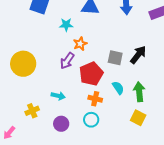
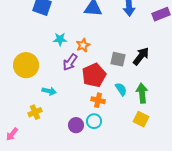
cyan star: (66, 25) -> (60, 39), moved
cyan arrow: (58, 96) -> (49, 91), moved
purple circle: (61, 124) -> (76, 125), moved

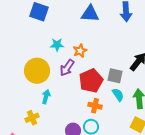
gray square: (118, 59) -> (115, 76), moved
yellow circle: (26, 65) -> (37, 71), moved
cyan arrow: (49, 91) -> (46, 97), turned -88

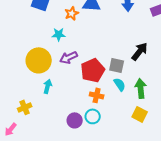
orange star: (80, 51) -> (72, 13), moved
purple arrow: (67, 68) -> (69, 57), turned 30
yellow cross: (32, 118) -> (25, 107), moved

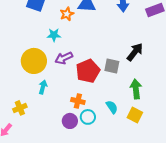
cyan semicircle: (120, 84) -> (112, 107), moved
orange cross: (97, 95) -> (78, 101), moved

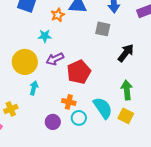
gray square: (112, 66) -> (103, 29), moved
cyan semicircle: (112, 107) -> (103, 108), size x1.6
purple circle: (70, 121) -> (53, 122), moved

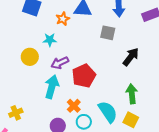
yellow circle: (25, 62) -> (30, 57), moved, size x0.7
cyan arrow: (34, 88) -> (52, 87), moved, size x1.6
orange cross: (69, 102) -> (74, 106), turned 32

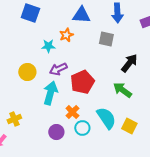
orange star: (63, 19) -> (66, 35), moved
yellow circle: (30, 57) -> (27, 72), moved
green arrow: (132, 94) -> (122, 90), moved, turned -48

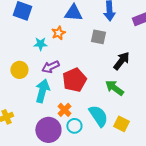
purple circle: (56, 132) -> (48, 130), size x1.6

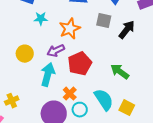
orange star: (58, 33) -> (70, 29), moved, size x1.5
cyan star: (40, 44) -> (41, 19), moved
black arrow: (121, 61) -> (127, 30), moved

